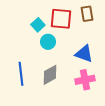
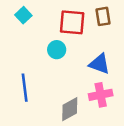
cyan square: (38, 25) -> (23, 15), moved
gray diamond: (50, 75) -> (70, 109), moved

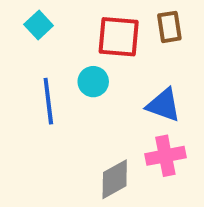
blue line: (25, 88) -> (48, 101), moved

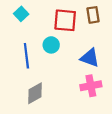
gray diamond: (115, 179) -> (35, 93), moved

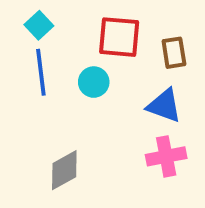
brown rectangle: (93, 15) -> (174, 53), moved
blue line: (26, 56) -> (41, 72), moved

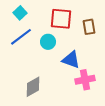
blue line: (41, 72) -> (21, 37), turned 60
blue triangle: (164, 106) -> (71, 60), moved

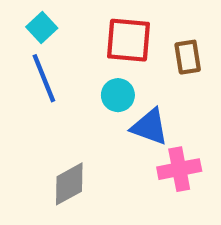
blue line: (21, 37) -> (44, 78), turned -75
cyan circle: (48, 42) -> (118, 95), moved

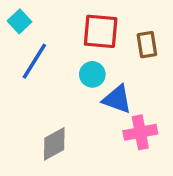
cyan square: (42, 27) -> (19, 21), moved
blue line: (44, 78) -> (34, 61), turned 54

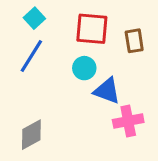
cyan square: (19, 21) -> (34, 18), moved
gray diamond: (54, 144) -> (31, 135), moved

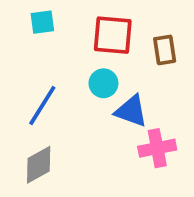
cyan square: (34, 18) -> (42, 22), turned 35
blue line: (31, 56) -> (42, 106), moved

